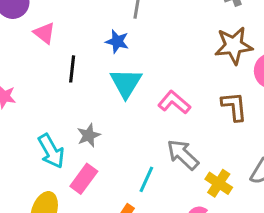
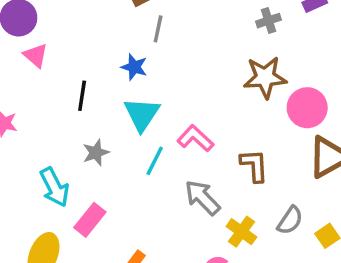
pink triangle: (44, 33) -> (36, 55), moved
brown L-shape: (234, 106) -> (254, 166), moved
gray star: (89, 135) -> (96, 153), moved
cyan line: (146, 179) -> (155, 161), moved

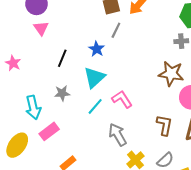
brown L-shape: (254, 166) -> (164, 125), moved

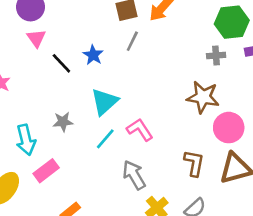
blue star: (97, 49) -> (93, 55), moved
black line: (62, 58) -> (61, 63), moved, turned -66

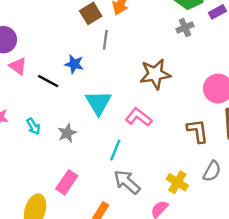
brown star: (203, 97) -> (155, 74), moved
cyan line: (105, 139) -> (115, 150), moved
cyan arrow: (26, 140) -> (33, 126), moved, size x0.6
gray arrow: (134, 175) -> (127, 182), moved

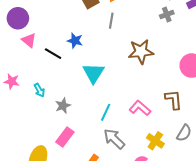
gray line: (105, 40) -> (111, 21), moved
pink L-shape: (139, 117) -> (140, 108), moved
gray star: (67, 133) -> (63, 106), moved

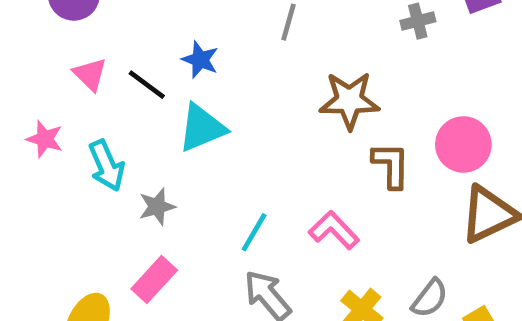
pink triangle: (29, 40) -> (90, 74), moved
cyan triangle: (93, 73) -> (202, 128), moved, turned 30
cyan arrow: (39, 90) -> (107, 166), size x1.5
brown L-shape: (174, 100) -> (391, 165), moved

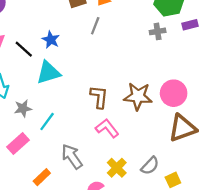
brown star: (349, 100) -> (138, 96), moved
brown L-shape: (391, 165) -> (99, 97), moved
cyan line: (254, 232) -> (47, 122), moved

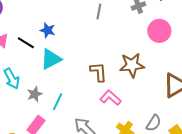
gray line: (95, 26) -> (99, 11), moved
pink circle: (174, 93) -> (159, 31), moved

